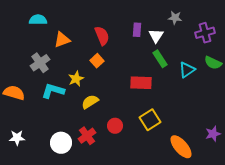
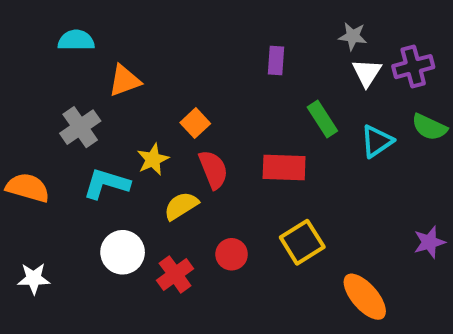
red semicircle: (102, 36) -> (213, 170), moved
white triangle: (156, 36) -> (367, 73), moved
purple star: (213, 134) -> (429, 242), moved
white circle: (61, 143) -> (123, 252), moved

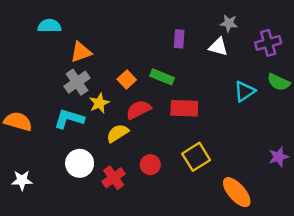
white triangle: (367, 73) -> (218, 47), moved, turned -48
green rectangle: (322, 119) -> (162, 77), moved, turned -35
gray cross: (80, 127) -> (77, 82), moved
red semicircle: (213, 170) -> (138, 110), turned -95

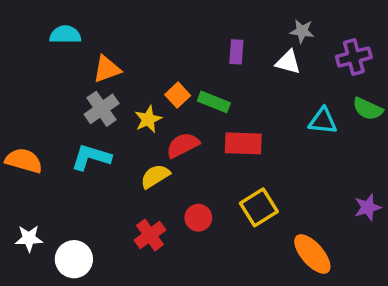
orange square: (127, 80) -> (178, 95), moved
cyan triangle: (245, 91) -> (323, 121), turned 40
yellow star: (99, 103) -> (148, 119), moved
white circle: (80, 163) -> (74, 259), moved

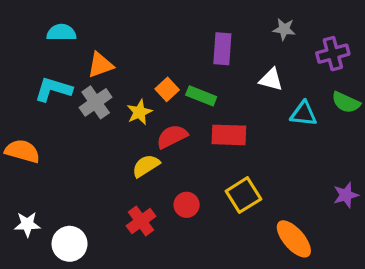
purple rectangle: (236, 52) -> (222, 49), size x1.4
white triangle: (288, 62) -> (271, 80), moved
cyan L-shape: (91, 157) -> (53, 89), moved

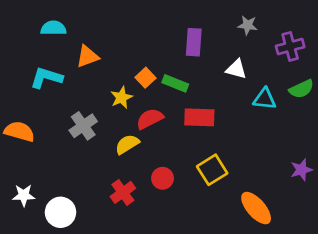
gray cross: (96, 102) -> (83, 126), moved
green semicircle: (346, 102) -> (301, 89), turned -50

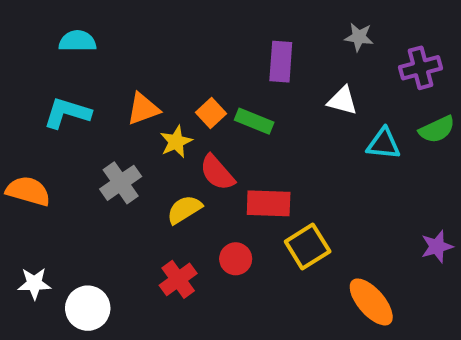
orange triangle: (87, 56) -> (143, 109), moved
red rectangle: (199, 117) -> (269, 203), moved
red semicircle: (150, 119) -> (217, 173), turned -104

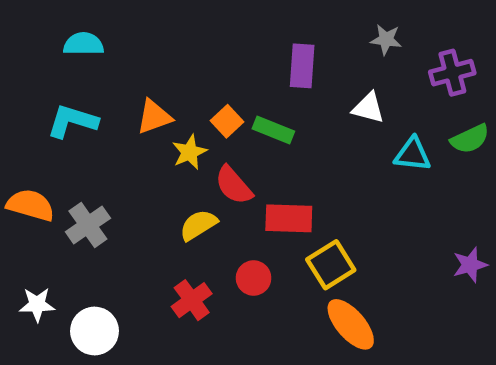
gray cross: (121, 183) -> (88, 225), moved
orange ellipse: (371, 302) -> (351, 324), moved

